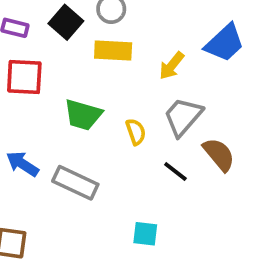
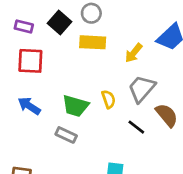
green trapezoid: (83, 115) -> (75, 106), moved
blue arrow: (22, 164) -> (29, 106), moved
gray rectangle: (75, 183) -> (66, 135), size x0.7

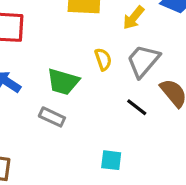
yellow semicircle: (109, 99) -> (103, 59), moved

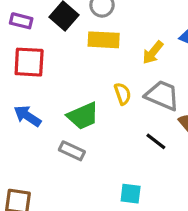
gray trapezoid: (143, 61) -> (162, 95), turned 72
green trapezoid: (63, 82) -> (83, 116), turned -40

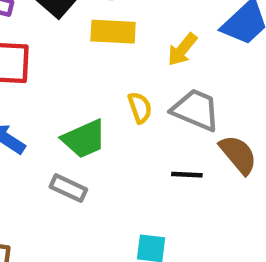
black line: (156, 141) -> (187, 175), turned -35

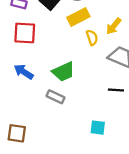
yellow rectangle: (113, 32) -> (78, 17), turned -30
yellow semicircle: (140, 108) -> (92, 38), moved

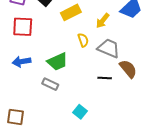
yellow semicircle: (92, 38) -> (83, 40), moved
blue arrow: (24, 72) -> (22, 62), turned -42
cyan square: (98, 128) -> (80, 112), moved, turned 32

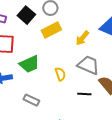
yellow semicircle: (83, 40) -> (60, 74), moved
green trapezoid: (57, 62) -> (29, 64), moved

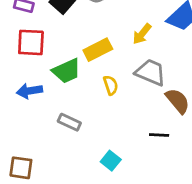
yellow rectangle: (51, 30) -> (98, 50), moved
black line: (84, 94) -> (159, 135), moved

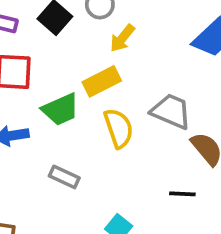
yellow arrow: (142, 34) -> (122, 38), moved
yellow semicircle: (111, 85) -> (119, 128), size x1.5

